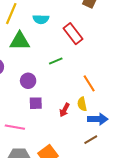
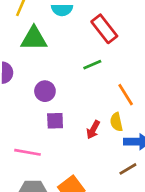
green line: (56, 61) -> (92, 65), moved

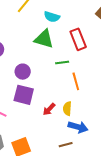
green triangle: (34, 39) -> (44, 39), moved
orange line: (126, 95) -> (76, 81), moved
purple square: (55, 121) -> (24, 95), size x1.5

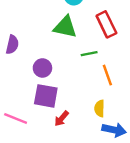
red arrow: (49, 109) -> (61, 119), moved

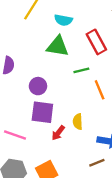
yellow semicircle: (99, 109) -> (78, 122), moved

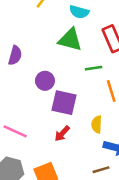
purple square: (42, 112) -> (64, 103), moved
yellow semicircle: (78, 122) -> (97, 124), moved

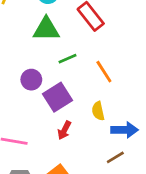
green line: (94, 68) -> (67, 59), moved
purple square: (64, 103) -> (57, 97), turned -30

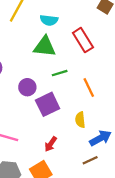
red arrow: (64, 130) -> (51, 144), moved
blue arrow: (124, 130) -> (100, 138), turned -35

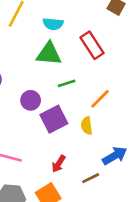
orange line: (89, 87) -> (100, 99), turned 72
yellow semicircle: (80, 120) -> (87, 126), moved
brown line: (90, 160) -> (91, 178), moved

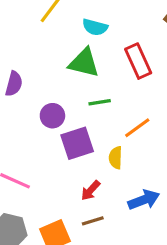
red arrow: (59, 164) -> (91, 190), moved
brown line: (91, 178) -> (93, 221), moved

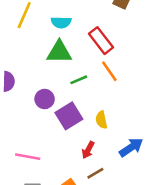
orange line: (137, 128) -> (109, 71), moved, turned -75

